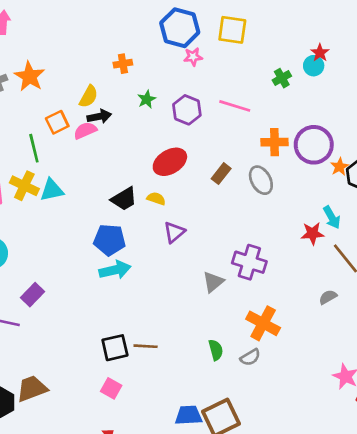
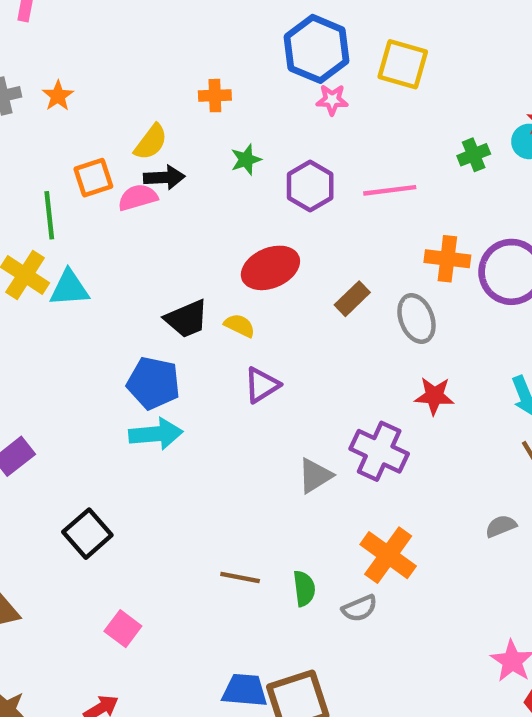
orange star: (29, 76) -> (58, 96), size x0.6
pink line: (235, 106) -> (390, 190), turned -32
red star: (312, 233) -> (434, 396), moved
brown line: (146, 346) -> (240, 578), moved
black square: (115, 348) -> (87, 534), moved, turned -36

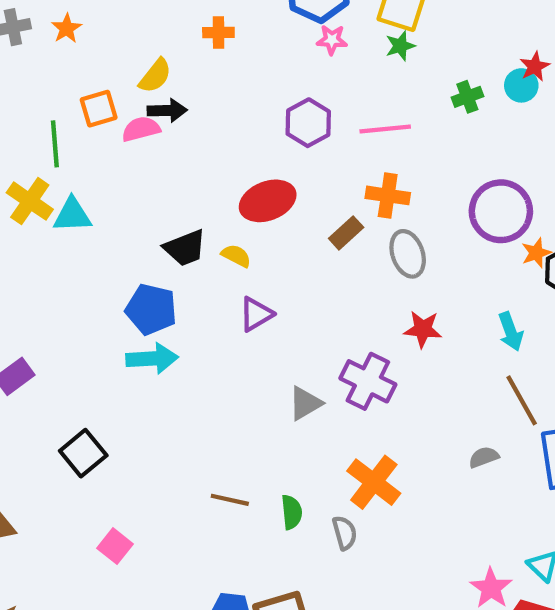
green star: (246, 160) -> (400, 46), moved
orange cross: (447, 259) -> (388, 195), moved
gray semicircle: (360, 608) -> (345, 533), turned -84

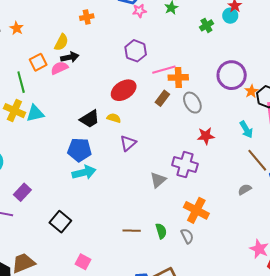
pink line: (385, 129) -> (164, 70), moved

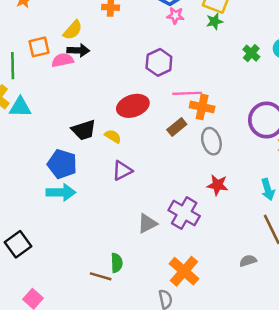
green cross: (206, 25) -> (251, 53), turned -32
green semicircle: (161, 231) -> (117, 263), moved

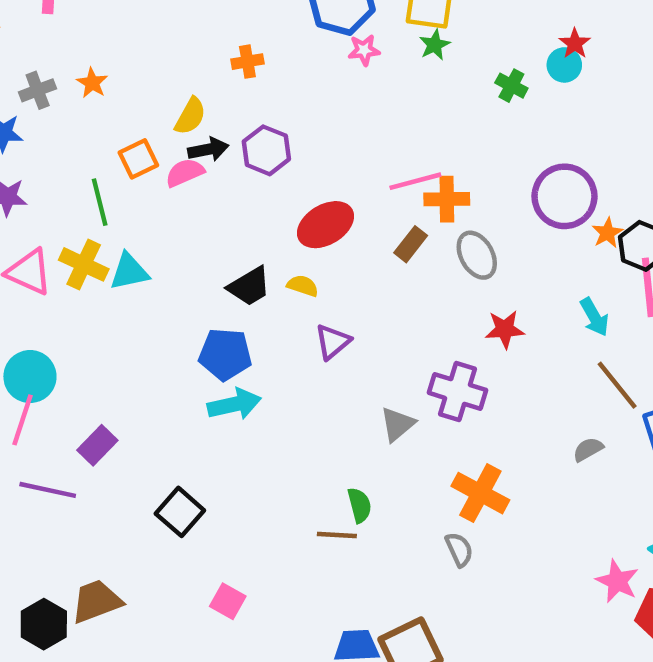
purple hexagon: (159, 62) -> (266, 150), moved

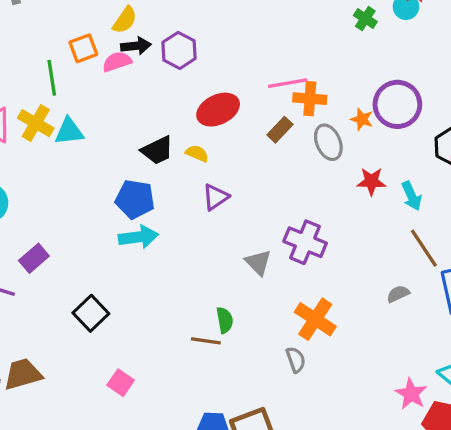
orange star: (607, 233) -> (362, 119), moved, turned -30
red star: (505, 329) -> (371, 181), moved
gray triangle: (397, 424) -> (258, 263), turned -40

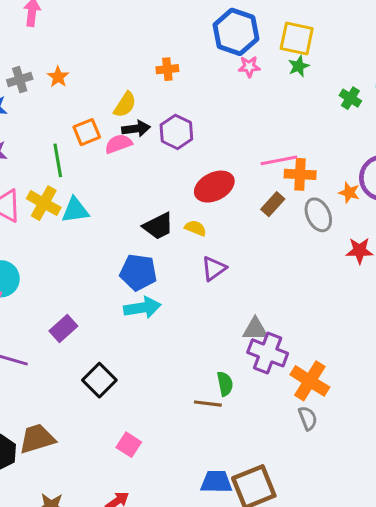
purple cross: (305, 242) -> (268, 353), moved
purple rectangle: (34, 258) -> (63, 329), moved
gray triangle: (258, 263) -> (255, 329), turned -44
gray semicircle: (296, 360) -> (308, 418), moved

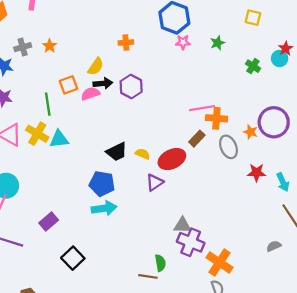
yellow square: (297, 38) -> (253, 18), moved, size x0.7
red ellipse: (214, 187) -> (172, 159), moved

